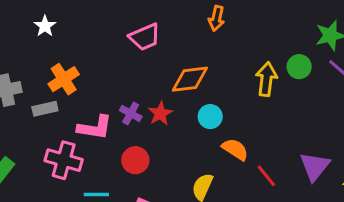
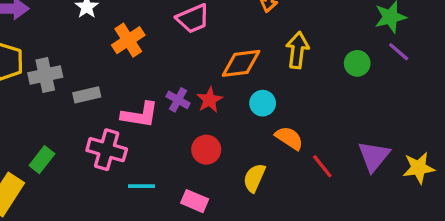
green circle: (299, 67) -> (357, 63), moved
orange cross: (64, 79) -> (128, 40), moved
yellow arrow: (266, 79) -> (297, 50), moved
red circle: (135, 160) -> (206, 150), moved

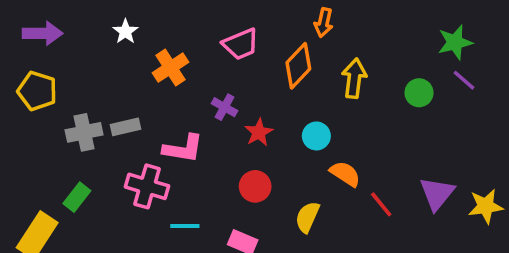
orange diamond: (241, 63) -> (298, 66), moved, turned -39
gray cross: (45, 75) -> (84, 132), moved
purple cross: (178, 100) -> (225, 107), moved

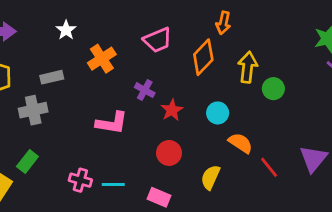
green circle: (419, 93) -> (273, 89), moved
gray rectangle: (125, 127) -> (52, 77), moved
pink cross: (147, 186) -> (80, 180), moved, size x0.7

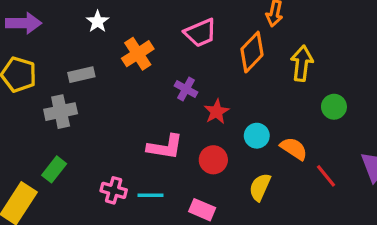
green circle: (273, 89) -> (334, 107), moved
cyan circle: (218, 113) -> (257, 136), moved
pink L-shape: (112, 123) -> (165, 147), moved

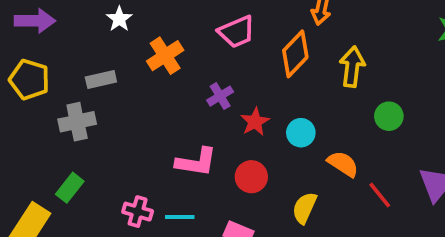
purple cross: (186, 89) -> (220, 96), turned 30
cyan circle: (257, 136) -> (301, 133), moved

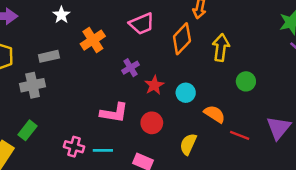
red line: (380, 195) -> (240, 135), turned -30

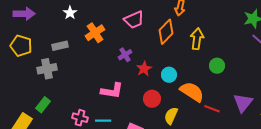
orange semicircle: (215, 114) -> (192, 92), size x1.4
red circle: (152, 123) -> (152, 99), moved

